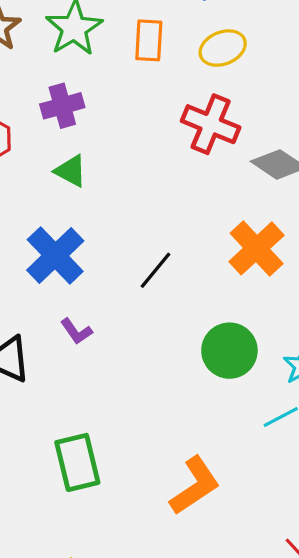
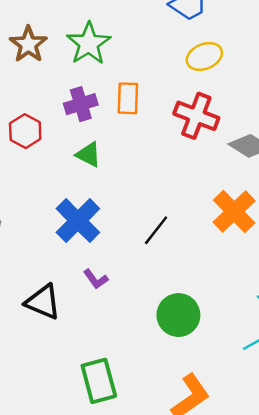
orange rectangle: (149, 40) -> (128, 98), moved
green circle: (229, 351) -> (178, 315), moved

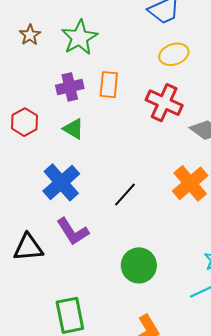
brown star: (28, 44) -> (30, 35), size x0.7
red hexagon: (25, 131) -> (24, 122), moved
purple L-shape: (96, 279) -> (73, 231), size x1.6
black triangle: (43, 302) -> (28, 247), turned -32

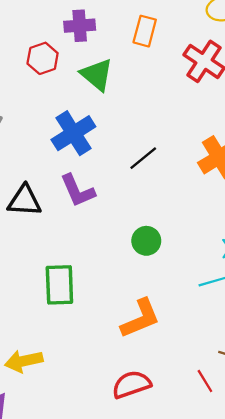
purple cross: (70, 87) -> (80, 26), moved
green triangle: (73, 129) -> (97, 75), size x1.4
green circle: (139, 265) -> (146, 241), size x0.7

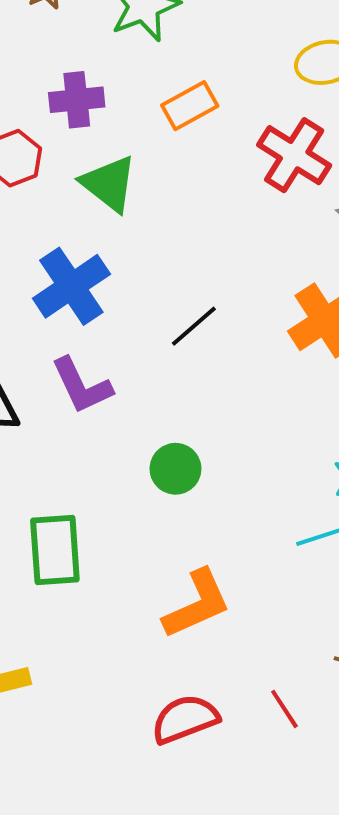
orange rectangle: (145, 31) -> (190, 106), turned 48
green circle: (146, 241) -> (175, 469), moved
red line: (205, 381) -> (284, 709), moved

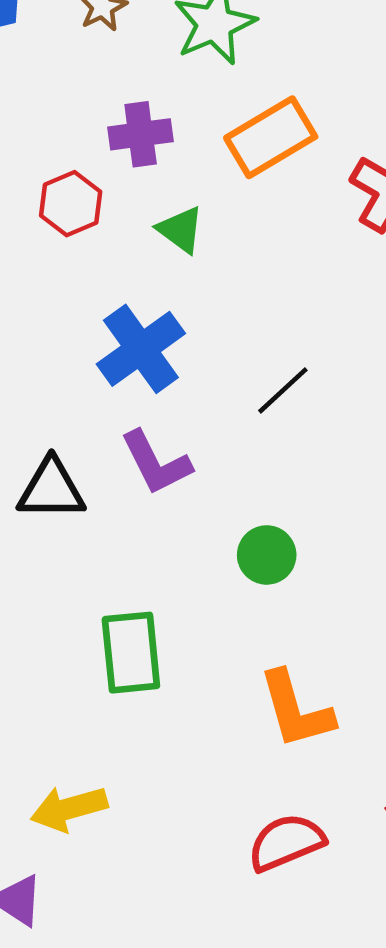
orange rectangle: (190, 106) -> (271, 137), size x1.4
green triangle: (109, 184) -> (181, 230), size x0.7
orange L-shape: (197, 604) -> (296, 710), turned 100

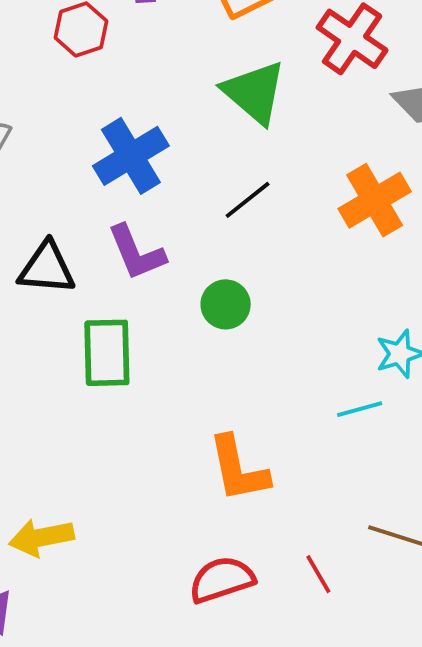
green triangle: (181, 230) -> (254, 92), moved, size x1.6
green circle: (267, 555) -> (226, 304), moved
green rectangle: (131, 653) -> (107, 353), moved

